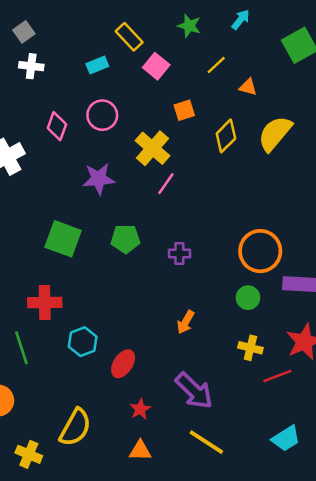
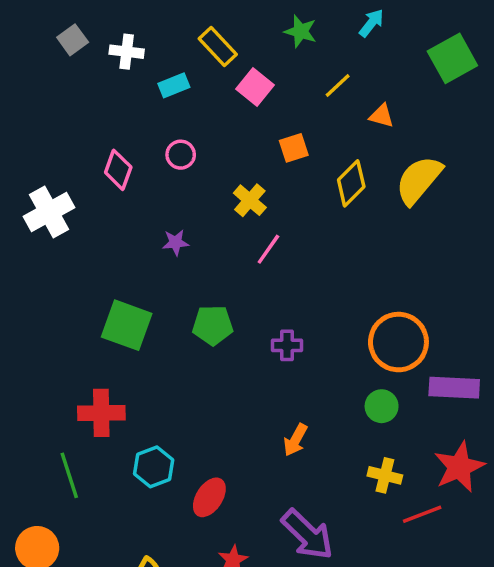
white cross: (31, 66) -> (127, 52), moved
pink circle: (102, 115) -> (181, 155), size x0.7
yellow cross: (152, 148) -> (250, 200), size x0.7
purple star: (99, 179) -> (176, 242), size x0.6

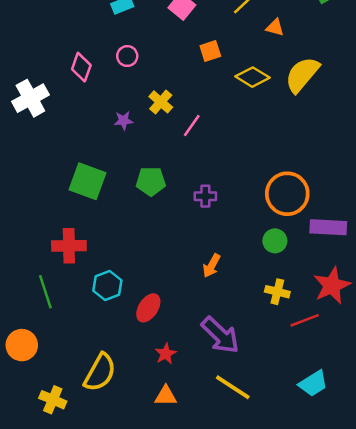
yellow diamond: (351, 183) -> (253, 77), turned 76
yellow cross: (250, 200) -> (161, 102), moved

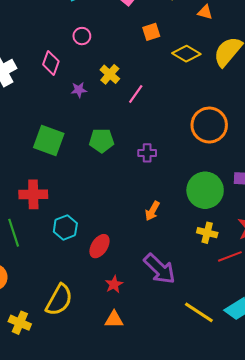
pink diamond: (81, 67) -> (51, 63), moved
orange circle: (287, 194) -> (209, 125), moved
green circle: (275, 241) -> (205, 190), size x1.8
yellow line: (233, 387) -> (199, 312), moved

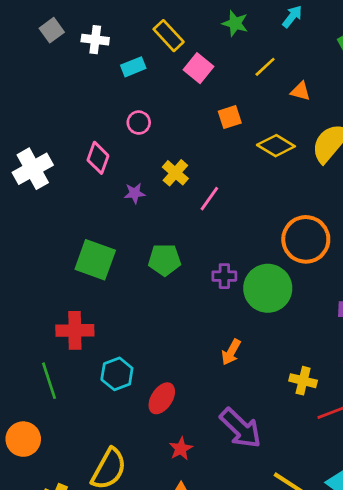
green circle: (205, 190) -> (268, 288), moved

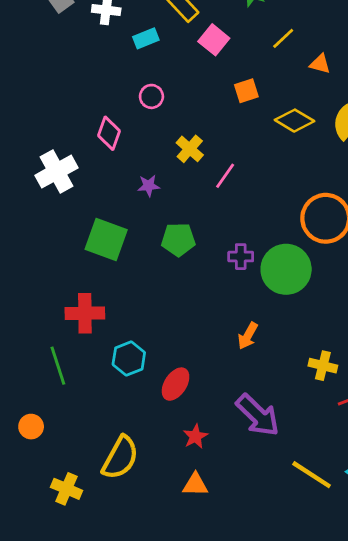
white cross: (33, 169) -> (57, 172), moved
purple star: (135, 193) -> (149, 186), moved
orange circle: (23, 439) -> (31, 427), size x0.7

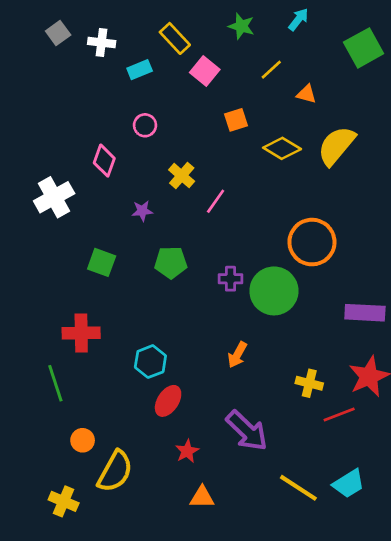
green square: (106, 240) -> (102, 262), size x0.7
cyan hexagon: (129, 359) -> (150, 362), moved
orange circle: (31, 427) -> (83, 440), moved
orange triangle: (195, 485) -> (202, 497), moved

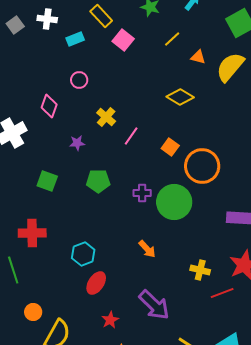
gray square: (58, 33) -> (15, 25), moved
orange square: (236, 120) -> (170, 147), moved, turned -36
yellow semicircle: (336, 146) -> (230, 67), moved
orange arrow: (237, 355) -> (147, 249), turned -72

